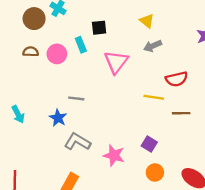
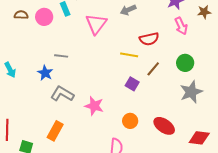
brown line: (181, 113) -> (153, 69), turned -49
purple square: (149, 144) -> (132, 84), moved

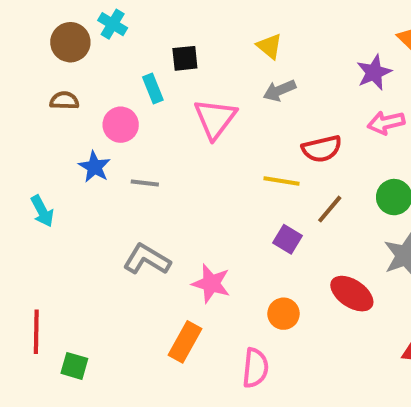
pink circle: (44, 17) -> (121, 125), moved
pink arrow: (181, 26) -> (386, 123), turned 102
blue star: (45, 73) -> (95, 167), moved
red ellipse: (164, 126) -> (352, 294), moved
orange rectangle: (55, 131) -> (185, 342), moved

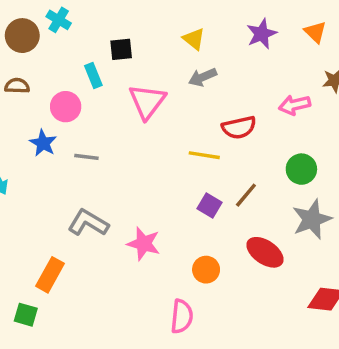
purple star: (374, 72) -> (262, 34), moved
brown line: (330, 209) -> (246, 195), moved
orange rectangle: (185, 342) -> (50, 275), moved

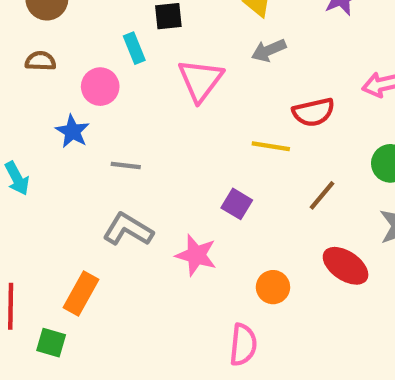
gray line: (86, 157) -> (126, 166), moved
purple square: (210, 205) -> (237, 204), moved

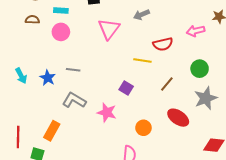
cyan rectangle: (134, 48) -> (61, 11), moved, turned -64
blue star: (72, 131) -> (48, 78), moved

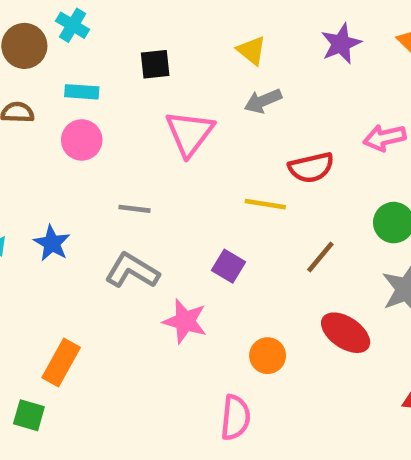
gray line: (73, 70) -> (134, 209), moved
gray L-shape: (74, 100) -> (132, 271), moved

